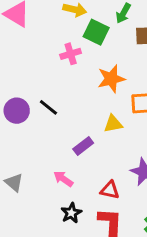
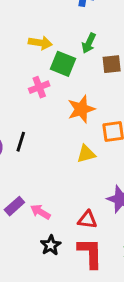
black line: (48, 107) -> (21, 142), turned 72
purple rectangle: (83, 146) -> (14, 206), moved

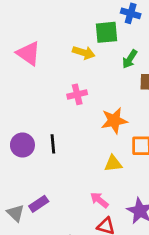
green square: (63, 64) -> (106, 32), moved, turned -35
black line: (21, 142) -> (53, 144), turned -30
pink arrow: (40, 212) -> (99, 200), moved

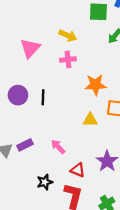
pink triangle: (28, 53) -> (30, 48), moved, turned 30
yellow arrow: (84, 53) -> (68, 35), moved
pink arrow: (99, 200) -> (58, 147), moved

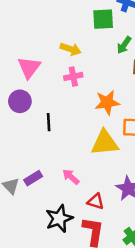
purple circle: (18, 95) -> (20, 101), moved
yellow triangle: (90, 120) -> (105, 143), size x1.6
black star: (45, 182) -> (59, 218), size x1.5

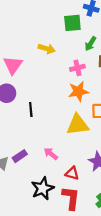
pink cross: (73, 76) -> (77, 68), moved

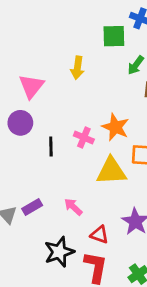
yellow arrow: (47, 49) -> (77, 68), turned 77
pink cross: (77, 68) -> (84, 138), moved, turned 32
orange star: (78, 91) -> (115, 127), turned 30

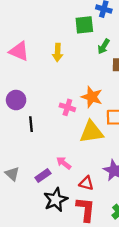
pink triangle: (31, 86) -> (19, 51), moved, turned -40
black line: (51, 146) -> (31, 124), moved
purple rectangle: (32, 207) -> (43, 175), moved

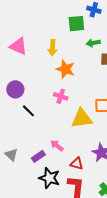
green arrow: (104, 46) -> (93, 43), turned 48
orange star: (92, 97) -> (65, 69), moved
black line: (31, 124) -> (28, 111), turned -40
black star: (56, 200) -> (49, 178), turned -30

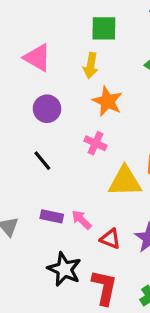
green square: (76, 24) -> (104, 28), moved
purple circle: (15, 89) -> (47, 109), moved
purple rectangle: (38, 156) -> (52, 216), moved, turned 40
red triangle: (77, 164) -> (110, 239), moved

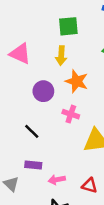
purple circle: (47, 109) -> (43, 91), moved
purple rectangle: (52, 216) -> (33, 165), moved
pink arrow: (81, 220) -> (57, 180), moved, turned -49

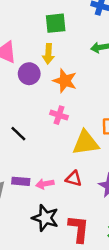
purple circle: (43, 91) -> (29, 74), moved
purple rectangle: (33, 165) -> (21, 181), moved
red triangle: (89, 186) -> (74, 179), moved

